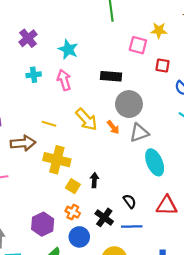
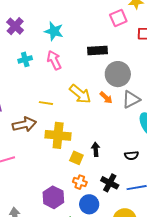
pink square: (138, 45) -> (118, 18), turned -30
black semicircle: (130, 201) -> (132, 155), moved, turned 128

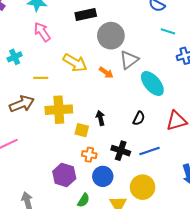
cyan cross: (25, 59) -> (15, 57), moved
orange arrow: (106, 98) -> (106, 73), moved
black semicircle: (132, 155) -> (139, 118), turned -48

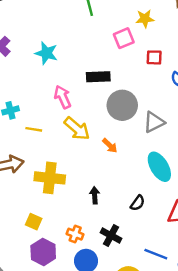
pink arrow: (42, 32) -> (63, 97), moved
gray triangle: (129, 60) -> (154, 122), moved
yellow line: (41, 78) -> (34, 129), moved
yellow square: (82, 130) -> (34, 222), moved
blue line: (150, 151) -> (156, 254), moved, turned 30

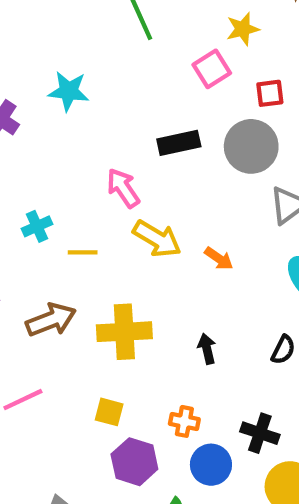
cyan star: (46, 53) -> (69, 91), moved
gray circle: (122, 105) -> (251, 146), moved
black cross: (111, 236) -> (260, 433), moved

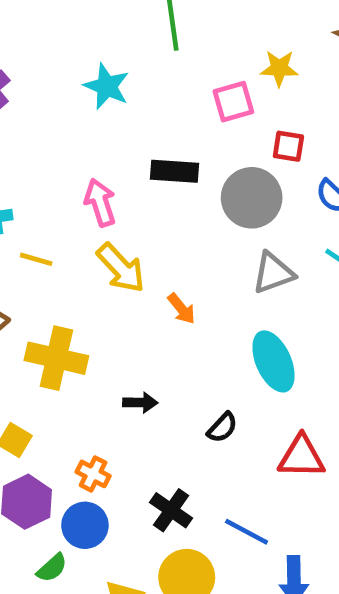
cyan star: (69, 91) -> (107, 86), moved
black arrow: (207, 349) -> (140, 403), turned 88
blue circle: (211, 465) -> (85, 525), moved

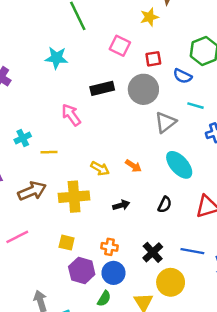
yellow star: (279, 68) -> (149, 17), moved
pink square: (233, 102) -> (120, 46), turned -30
yellow arrow: (121, 268) -> (100, 169), moved, size x0.7
orange arrow: (181, 309) -> (133, 166), moved
black cross: (171, 510) -> (153, 252), turned 30

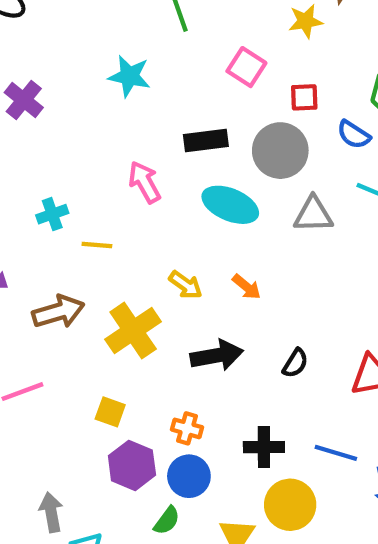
gray triangle: (165, 122) -> (313, 214), turned 30
cyan ellipse: (179, 165) -> (230, 205), moved, turned -32
yellow cross: (74, 197) -> (133, 331), turned -36
black arrow: (121, 205) -> (217, 355), size x1.6
black cross: (153, 252) -> (264, 447), turned 36

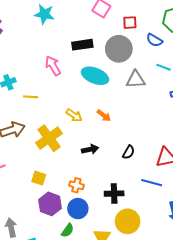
black arrow: (217, 355) -> (90, 149), size x0.7
blue line: (336, 453) -> (152, 183), moved

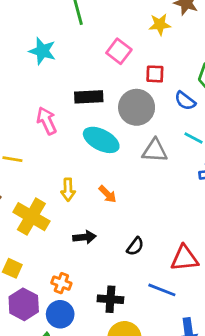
yellow arrow: (74, 115) -> (68, 190), turned 49
yellow cross: (49, 138) -> (31, 217), turned -30

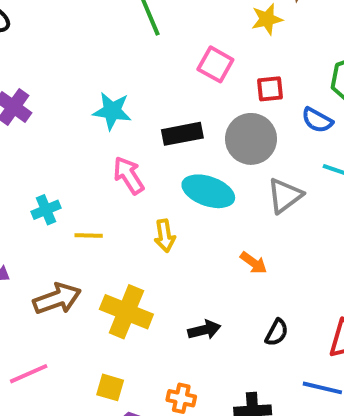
cyan star: (42, 51) -> (112, 111), moved
gray triangle: (155, 151) -> (285, 196), turned -32
yellow arrow: (68, 190) -> (165, 236), moved
orange arrow: (108, 194) -> (254, 263), moved

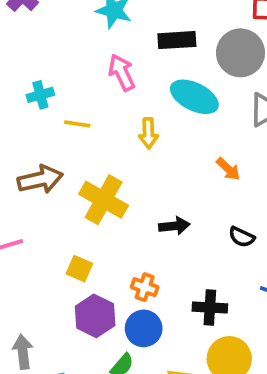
black semicircle: (277, 332) -> (242, 237), turned 80

